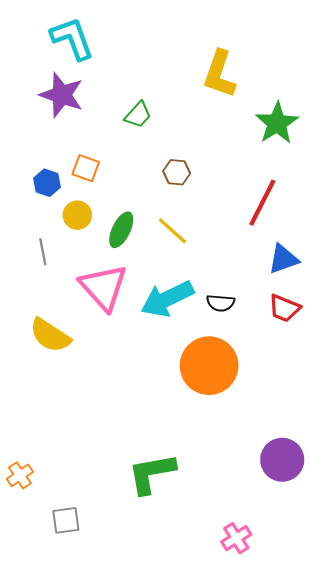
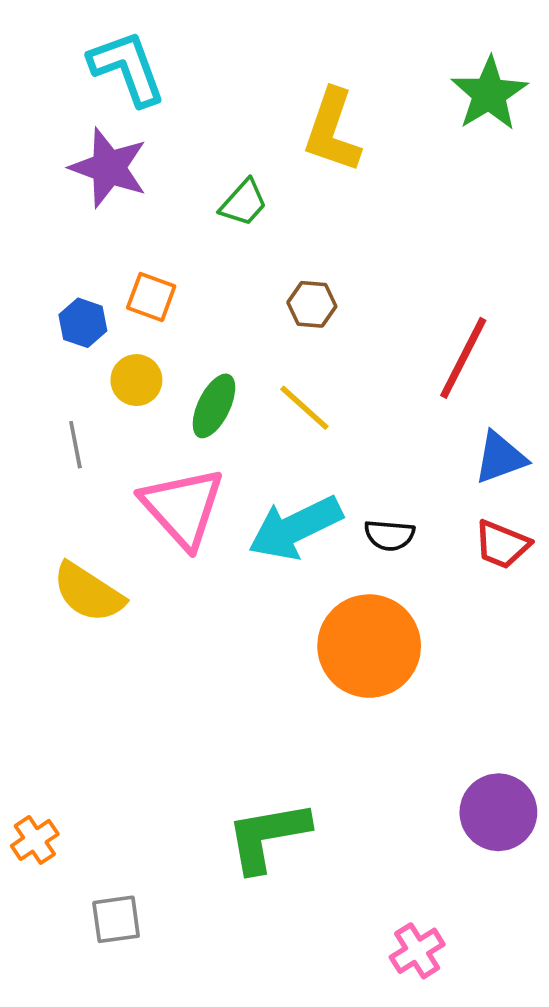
yellow L-shape: (220, 74) -> (332, 131), moved
green star: (277, 123) -> (489, 94), moved

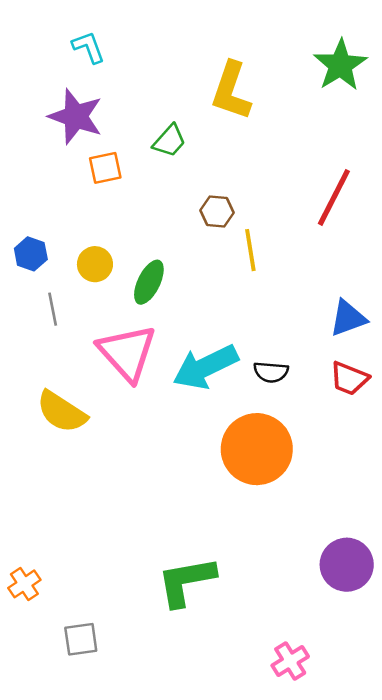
cyan L-shape: (127, 68) -> (89, 47), size x0.6
orange square: (151, 297) -> (105, 168), moved, turned -32
blue hexagon: (83, 323) -> (31, 254), moved
red line: (463, 358) -> (334, 197), moved
yellow line: (304, 408) -> (250, 250), moved, turned 39

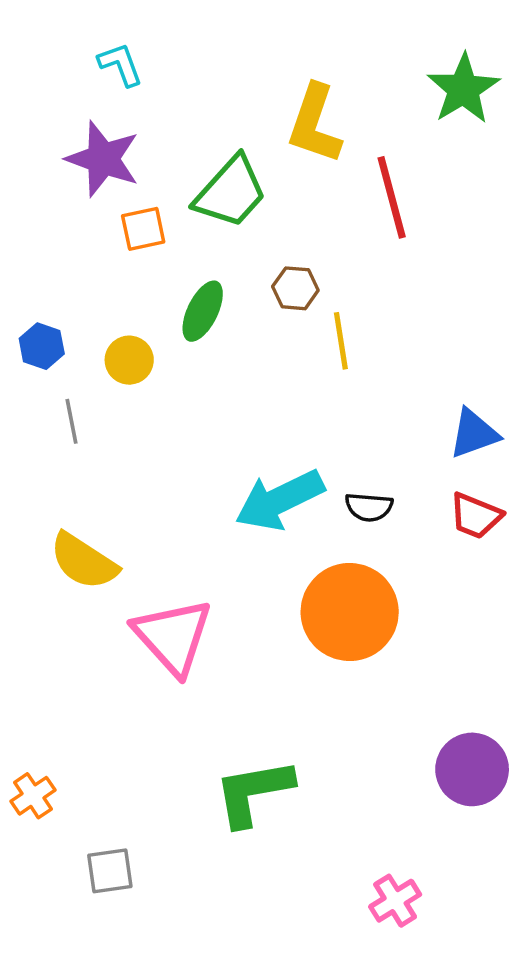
green trapezoid: (169, 141) -> (231, 192), size x1.6
red line: (334, 197) -> (392, 197), moved, turned -42
green ellipse: (149, 282) -> (203, 311), moved
pink triangle: (127, 353) -> (173, 636), moved

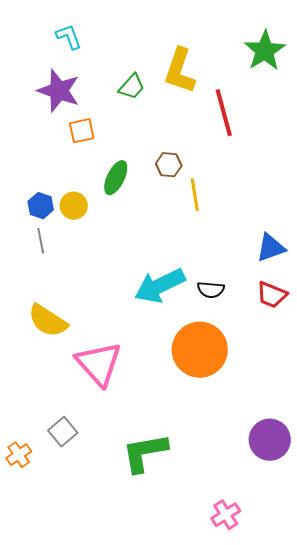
green trapezoid: (231, 192) -> (132, 87), moved, size x0.6
blue hexagon: (42, 346) -> (41, 206), moved
gray square: (110, 871) -> (63, 432), moved, turned -32

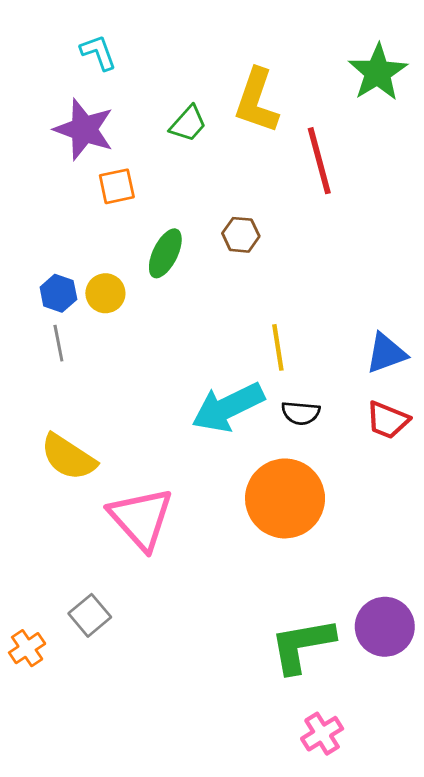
yellow line: (195, 195) -> (278, 347), moved
green L-shape: (145, 453) -> (302, 645), moved

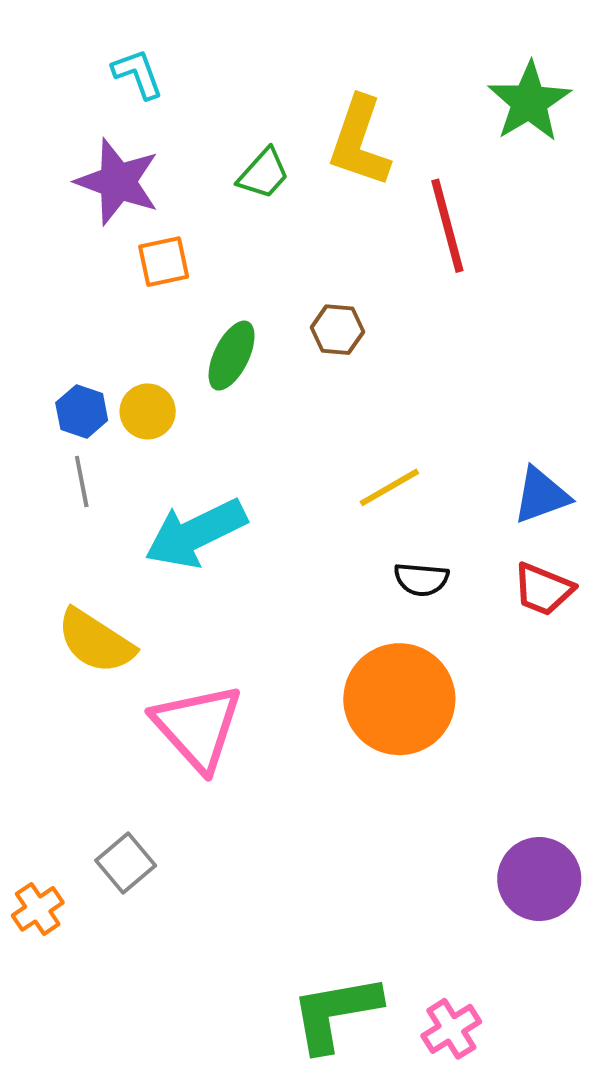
yellow line: (278, 347) -> (389, 487), turned 69
cyan arrow: (228, 407) -> (196, 533), moved
green L-shape: (302, 645) -> (335, 1013), moved

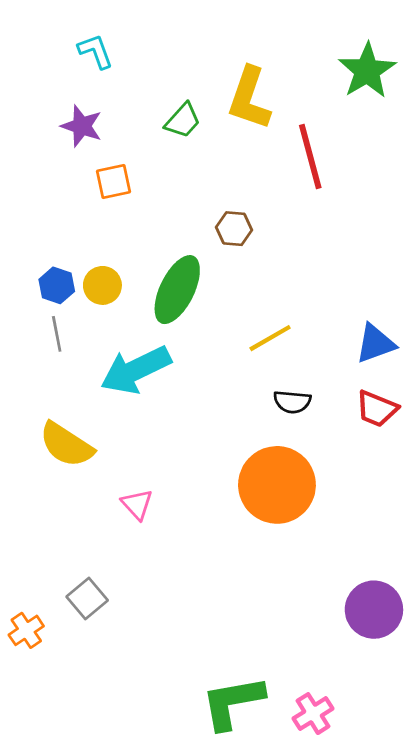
purple star: (118, 182) -> (82, 126), size x0.7
green ellipse: (232, 356) -> (177, 290), moved, size x1.4
pink triangle: (198, 727) -> (137, 504), size x0.5

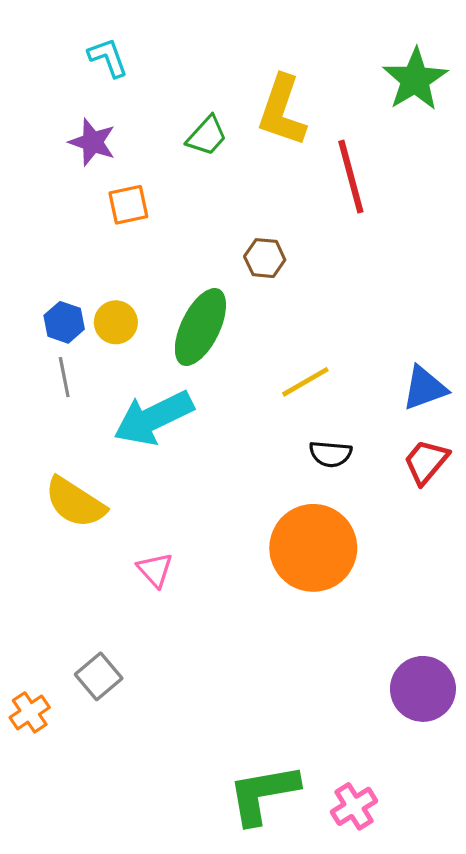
red trapezoid: (377, 409) -> (426, 462), turned 108

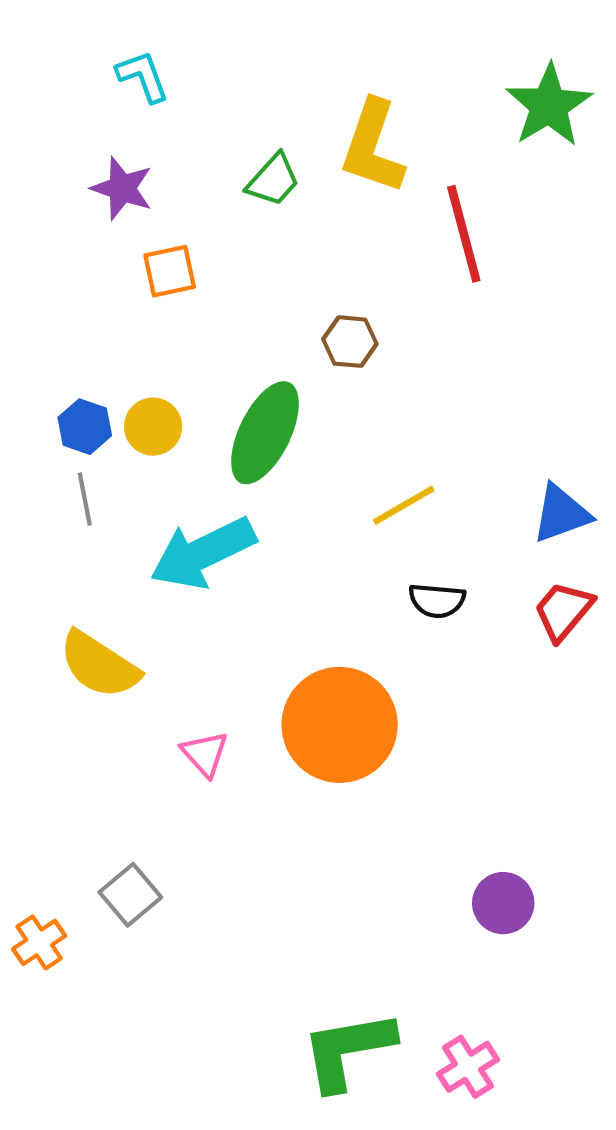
orange circle: (313, 548) -> (340, 725), moved
purple circle: (423, 689) -> (503, 903), moved, size x0.7

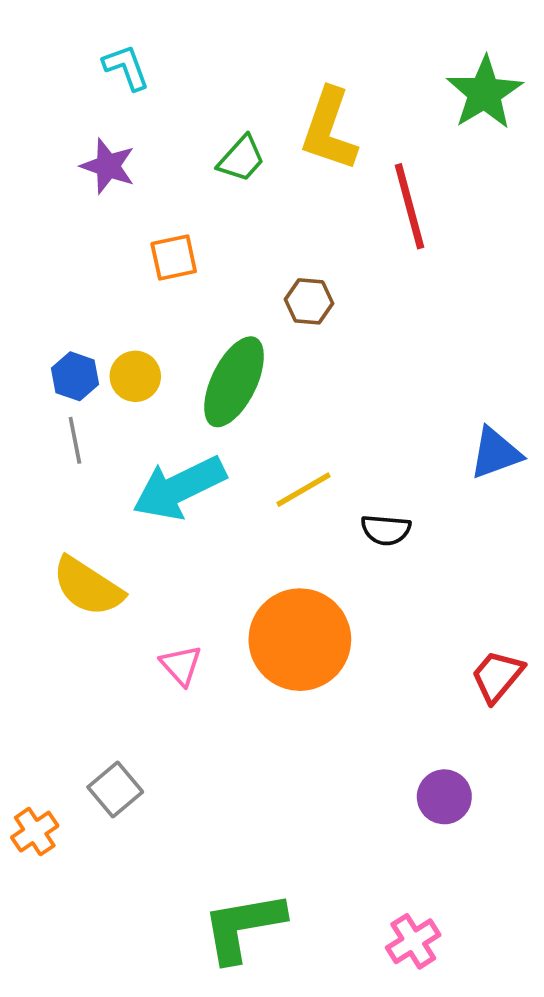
orange square: (170, 271) -> (174, 257), moved
yellow line: (404, 505) -> (304, 490), moved
red trapezoid: (563, 611) -> (497, 676), moved
green L-shape: (348, 1050) -> (243, 927), moved

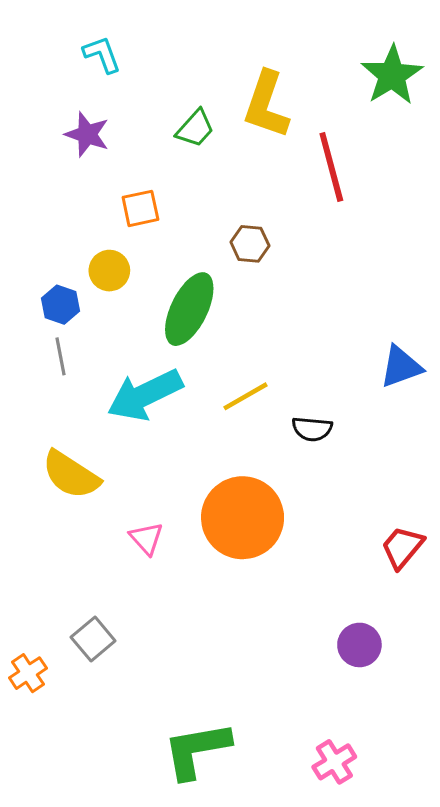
yellow circle: (135, 376) -> (109, 271), moved

